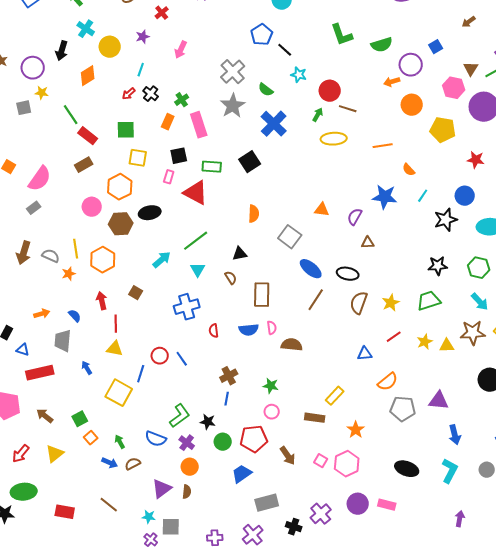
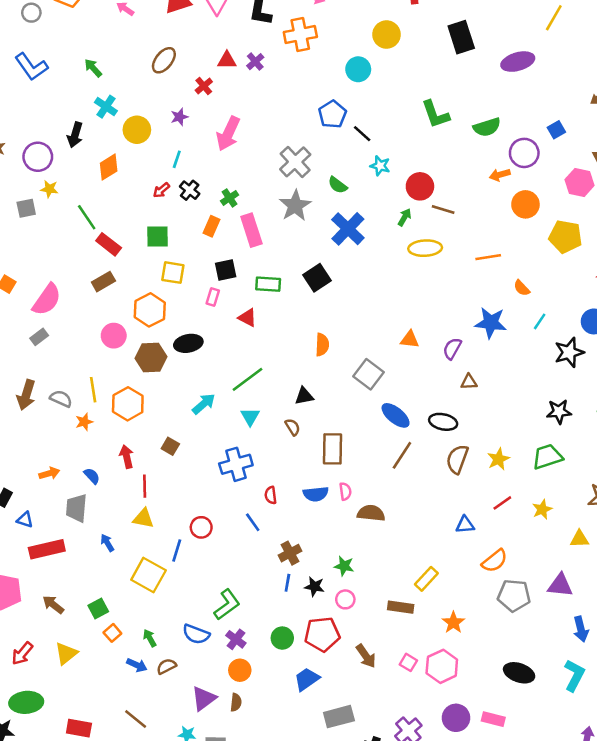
pink arrow: (181, 50) -> (228, 134), size x1.5
red triangle: (196, 193) -> (248, 318), size x0.6
yellow triangle: (447, 346) -> (580, 539), moved
blue line: (182, 359) -> (253, 522), moved
black star: (208, 422) -> (314, 587), moved

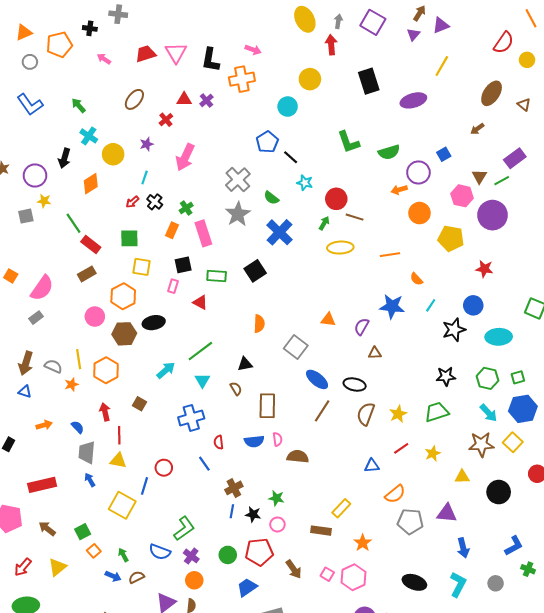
gray trapezoid: (76, 508) -> (87, 452), moved
blue triangle: (25, 520) -> (25, 392), moved

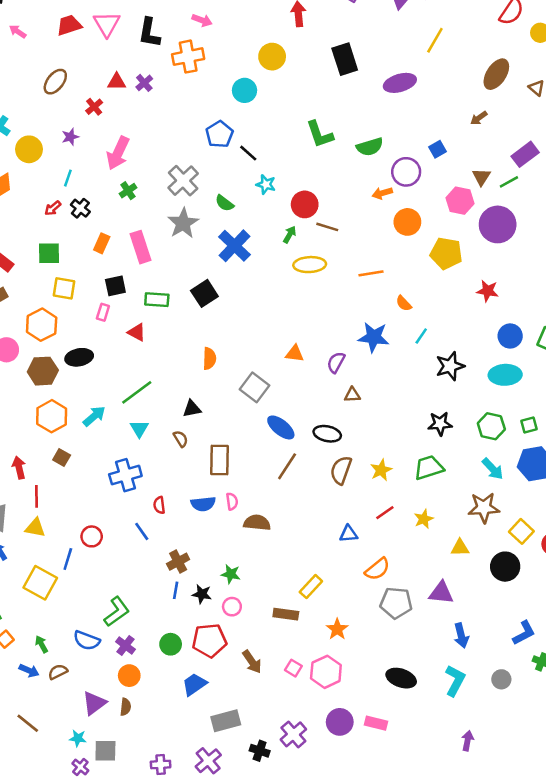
green cross: (186, 208) -> (128, 191), moved
blue circle: (473, 305) -> (510, 336), moved
orange hexagon: (106, 370) -> (52, 416), moved
yellow square: (513, 442) -> (521, 531), moved

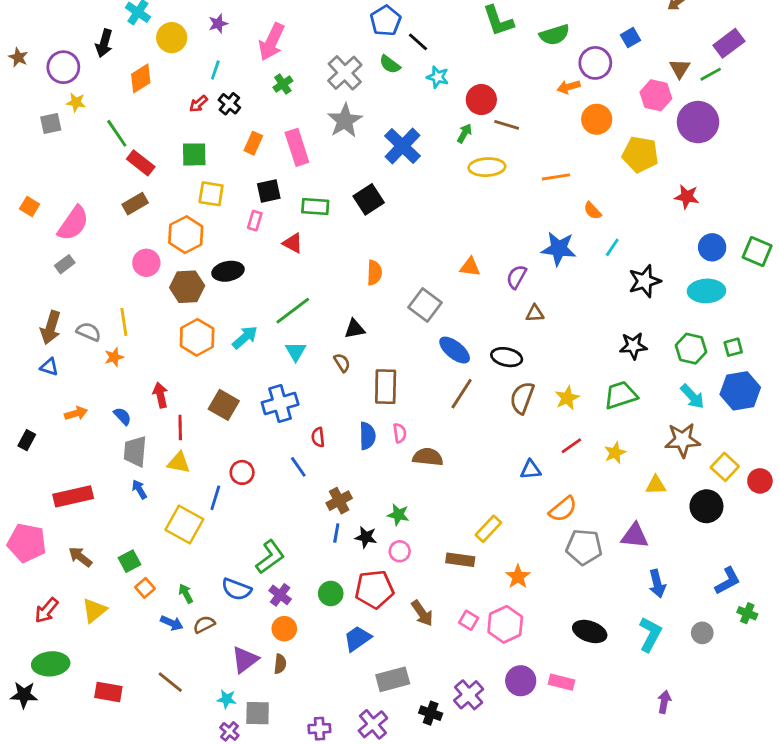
green semicircle: (224, 203) -> (390, 64), moved
brown square: (62, 458) -> (224, 405), moved, size x1.5
blue semicircle: (203, 504) -> (367, 436), turned -85

